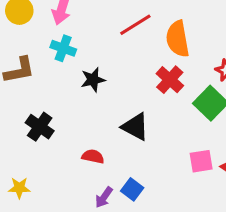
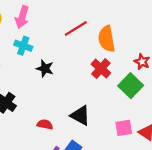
black star: (93, 80) -> (45, 69), turned 30
black triangle: (135, 127) -> (80, 115), moved

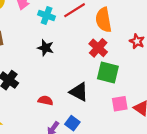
cyan cross: (23, 46) -> (47, 16), moved
green square: (131, 86) -> (108, 73), moved, turned -30

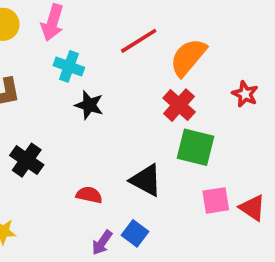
cyan cross: (47, 16) -> (69, 66), moved
orange semicircle: (104, 20) -> (188, 57), turned 50

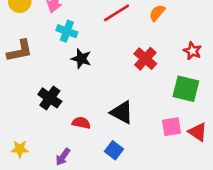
orange semicircle: (188, 57) -> (157, 13), moved, size x0.6
green square: (196, 147) -> (186, 89), moved
black cross: (27, 160) -> (50, 98), moved
purple arrow: (102, 243) -> (63, 157), moved

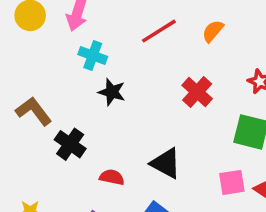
brown L-shape: (20, 51) -> (34, 111), moved, turned -116

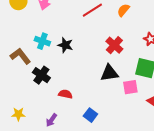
cyan cross: (93, 55) -> (42, 41), moved
black triangle: (166, 163) -> (109, 73), moved, turned -36
pink square: (232, 182) -> (130, 87), moved

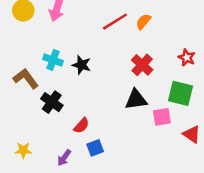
orange semicircle: (123, 10) -> (143, 22), moved
red semicircle: (65, 94) -> (81, 126), turned 120
blue square: (90, 115) -> (95, 148), moved, turned 32

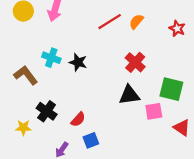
red star: (187, 57) -> (177, 29), moved
black cross: (52, 102) -> (47, 111), moved
yellow star: (23, 150) -> (23, 128), moved

